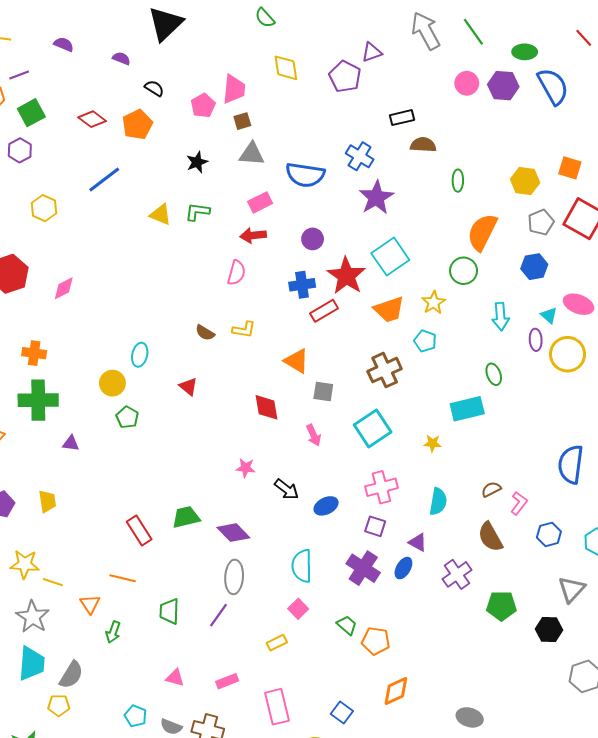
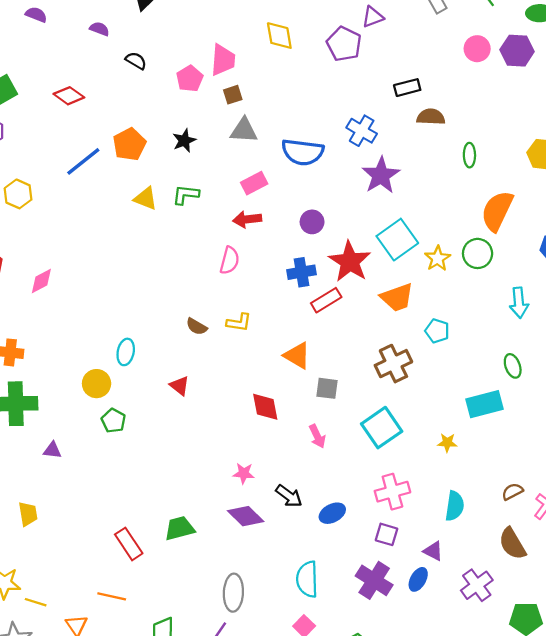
orange pentagon: (137, 125) -> (129, 144), moved
yellow star: (434, 303) -> (438, 258), moved
purple diamond: (233, 533) -> (246, 516), moved

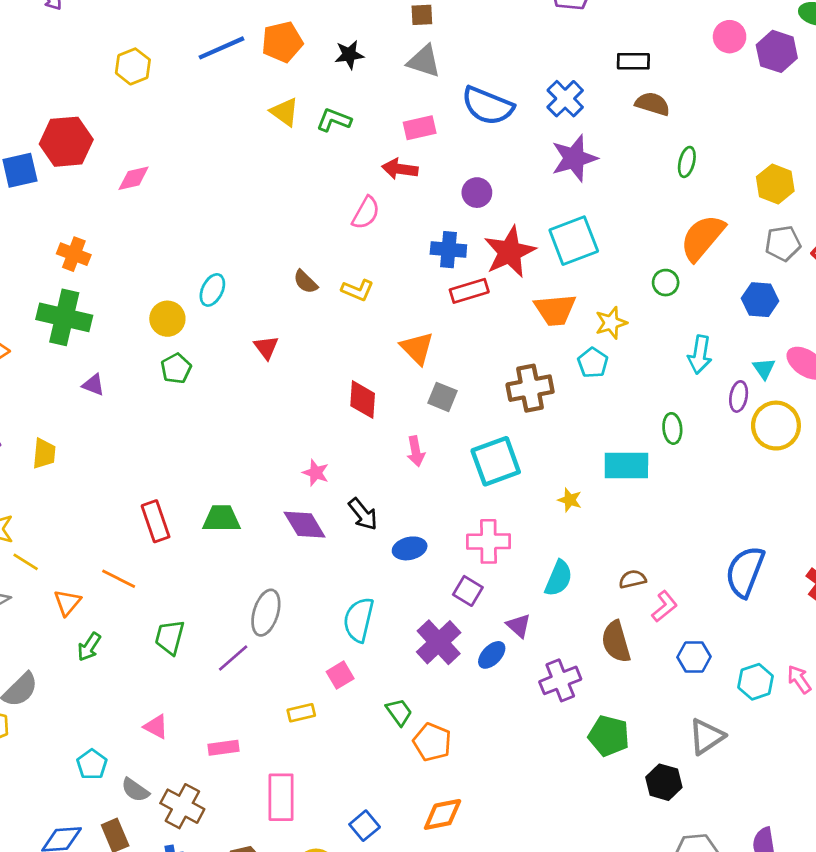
green circle: (478, 253) -> (666, 283), size x0.7
yellow star: (438, 258) -> (611, 323), moved

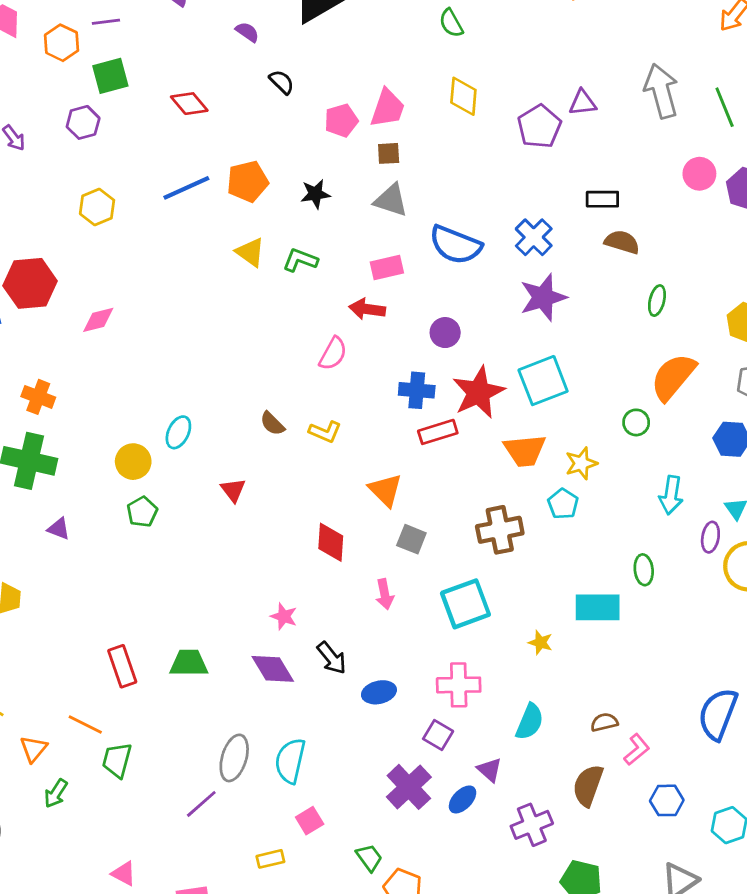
cyan semicircle: (359, 620) -> (290, 761), moved
green trapezoid: (170, 637) -> (117, 760), moved
brown semicircle: (616, 642) -> (588, 785), turned 36

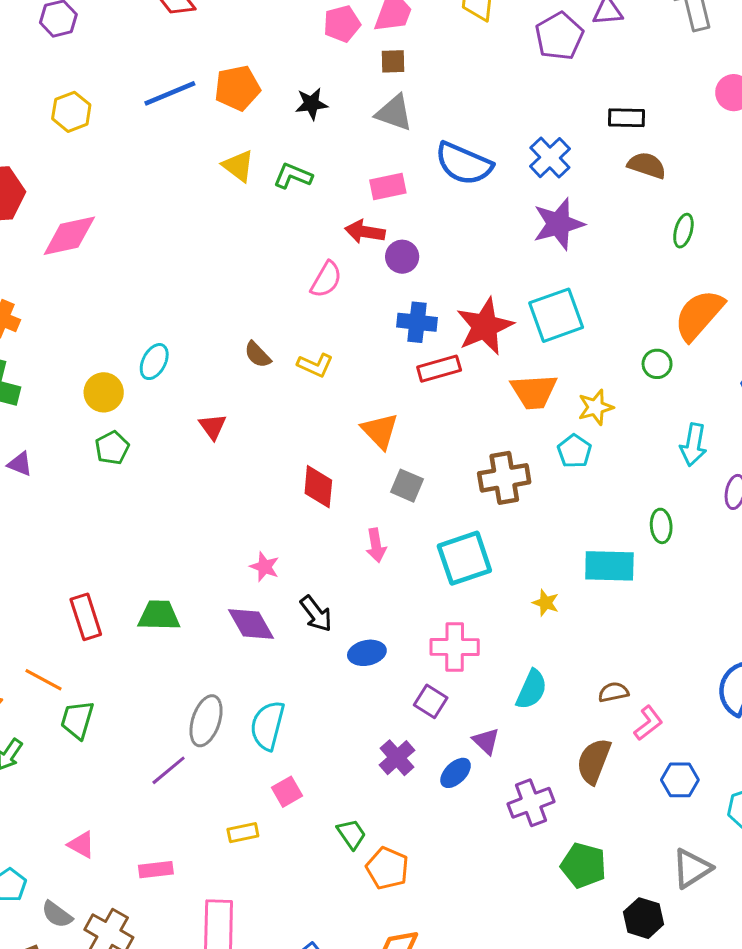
pink diamond: (98, 320) -> (69, 236), size x1.5
purple circle: (445, 333) -> (402, 257), moved
purple cross: (409, 787) -> (397, 758), size x0.7

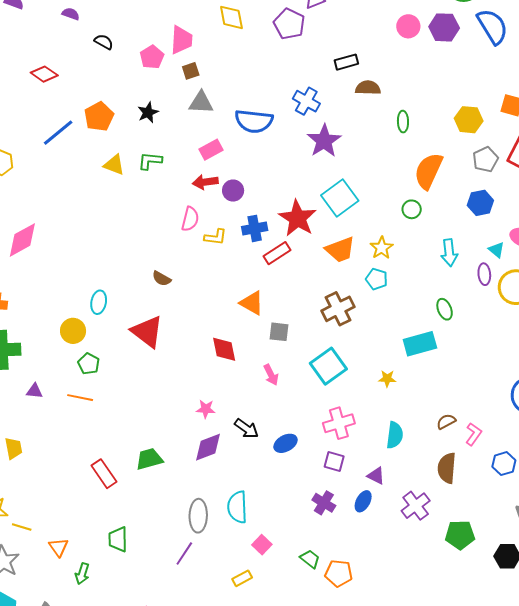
yellow L-shape: (315, 365) -> (215, 237), moved
red triangle: (213, 427) -> (147, 332), size x1.8
purple diamond: (251, 624) -> (208, 447), turned -64
orange line: (44, 680) -> (80, 398), moved

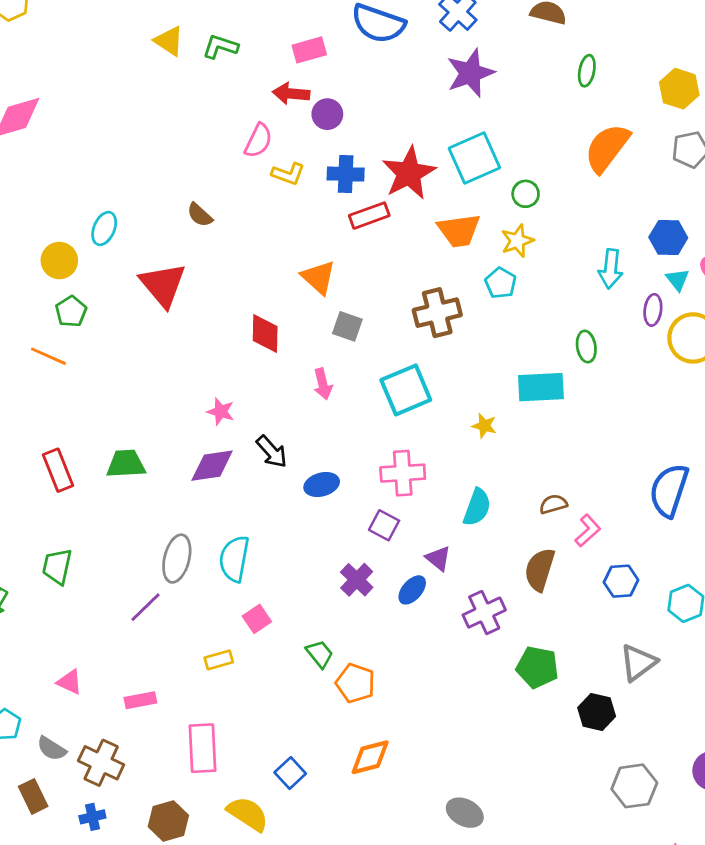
blue hexagon: (480, 203) -> (668, 237), moved
green circle: (412, 209) -> (526, 194), moved

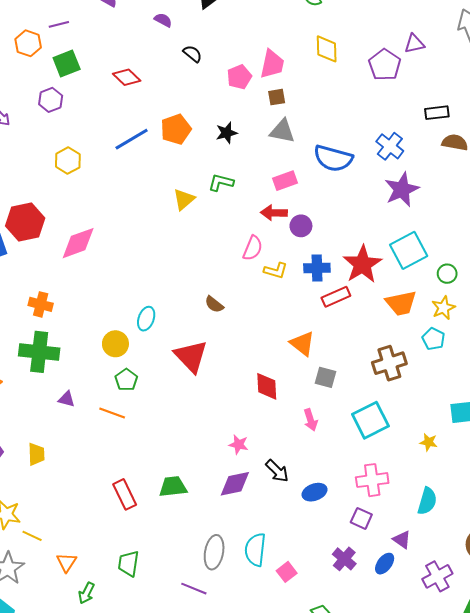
yellow triangle: (169, 41) -> (184, 199), moved, turned 50
purple line: (145, 607) -> (194, 589), turned 70
pink square: (257, 619) -> (287, 572), moved

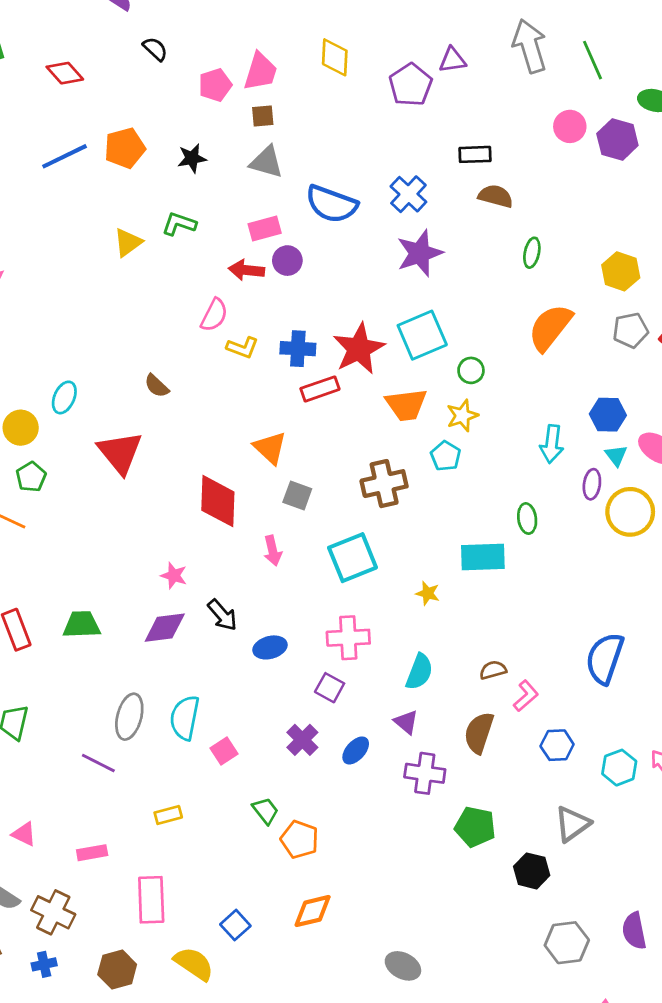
purple circle: (301, 226) -> (287, 261), moved
red diamond: (267, 386) -> (218, 501), size x1.4
purple triangle: (402, 540) -> (406, 722), moved
purple cross: (437, 576) -> (425, 773), turned 32

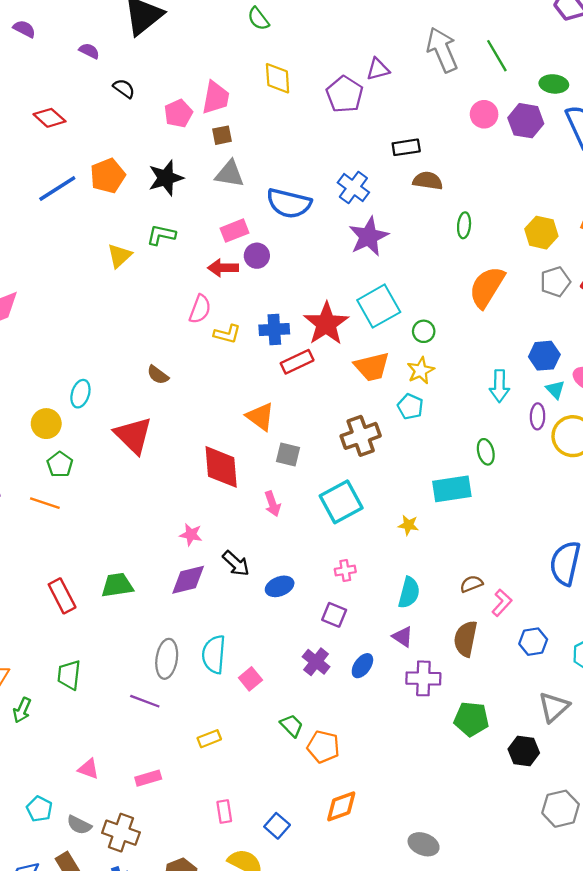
black star: (192, 158) -> (166, 178), size x1.4
pink cross: (348, 638) -> (345, 570), size x0.6
pink rectangle: (151, 900) -> (224, 811), moved, size x0.6

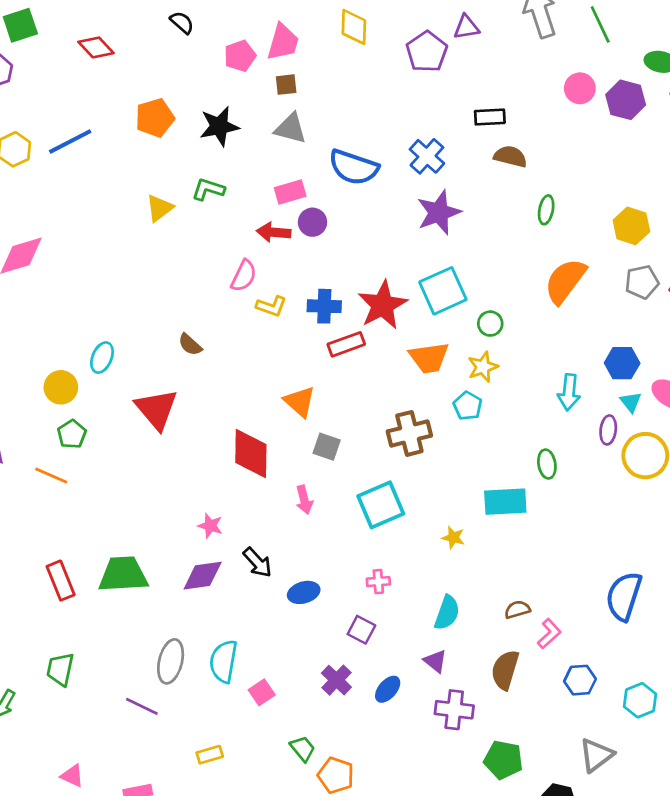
blue line: (57, 189) -> (70, 142), moved
green trapezoid: (117, 585) -> (123, 574), size x1.4

